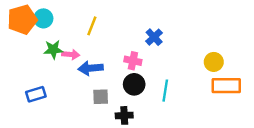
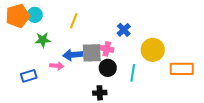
pink arrow: (71, 54) -> (57, 66), moved
yellow circle: (214, 62) -> (153, 50), moved, size x1.5
gray square: (101, 97) -> (92, 53), moved, size x1.5

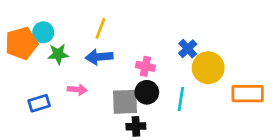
cyan circle: (35, 15) -> (43, 32), moved
orange pentagon: (18, 16) -> (21, 43), moved
blue cross: (124, 30) -> (188, 49), moved
gray square: (92, 53) -> (125, 102), moved
blue arrow: (73, 55) -> (99, 57), moved

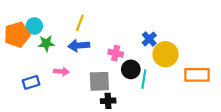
black circle: (147, 92) -> (131, 69), moved

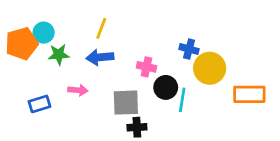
blue cross: (149, 39) -> (189, 49), turned -32

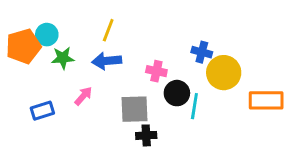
pink arrow: (78, 90) -> (83, 96), turned -54

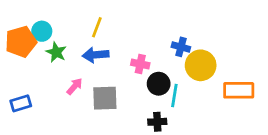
green star: (63, 58) -> (56, 52), turned 30
gray square: (134, 109) -> (105, 98), moved
blue rectangle: (42, 111) -> (21, 103), moved
black cross: (146, 135) -> (157, 122), moved

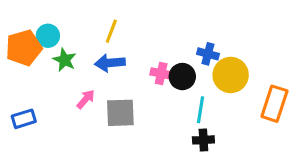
black circle: (159, 84) -> (182, 77), moved
orange rectangle: (239, 90) -> (274, 104), turned -72
black cross: (157, 122) -> (203, 140), moved

